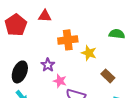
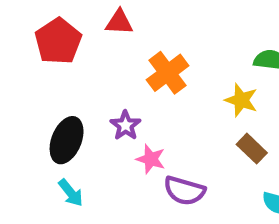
orange cross: (68, 40) -> (168, 73), turned -30
yellow star: (89, 53) -> (241, 100), moved

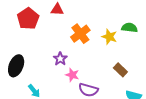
yellow star: (241, 100) -> (109, 37), moved
black ellipse: (67, 140) -> (16, 66), moved

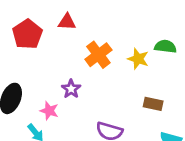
brown rectangle: (120, 70) -> (153, 104), turned -32
pink star: (72, 75) -> (49, 111), moved

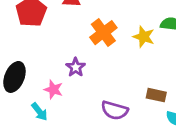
brown rectangle: (153, 104) -> (156, 95), moved

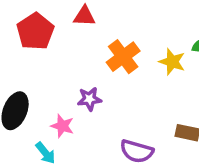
purple star: (76, 67) -> (89, 99), turned 30

